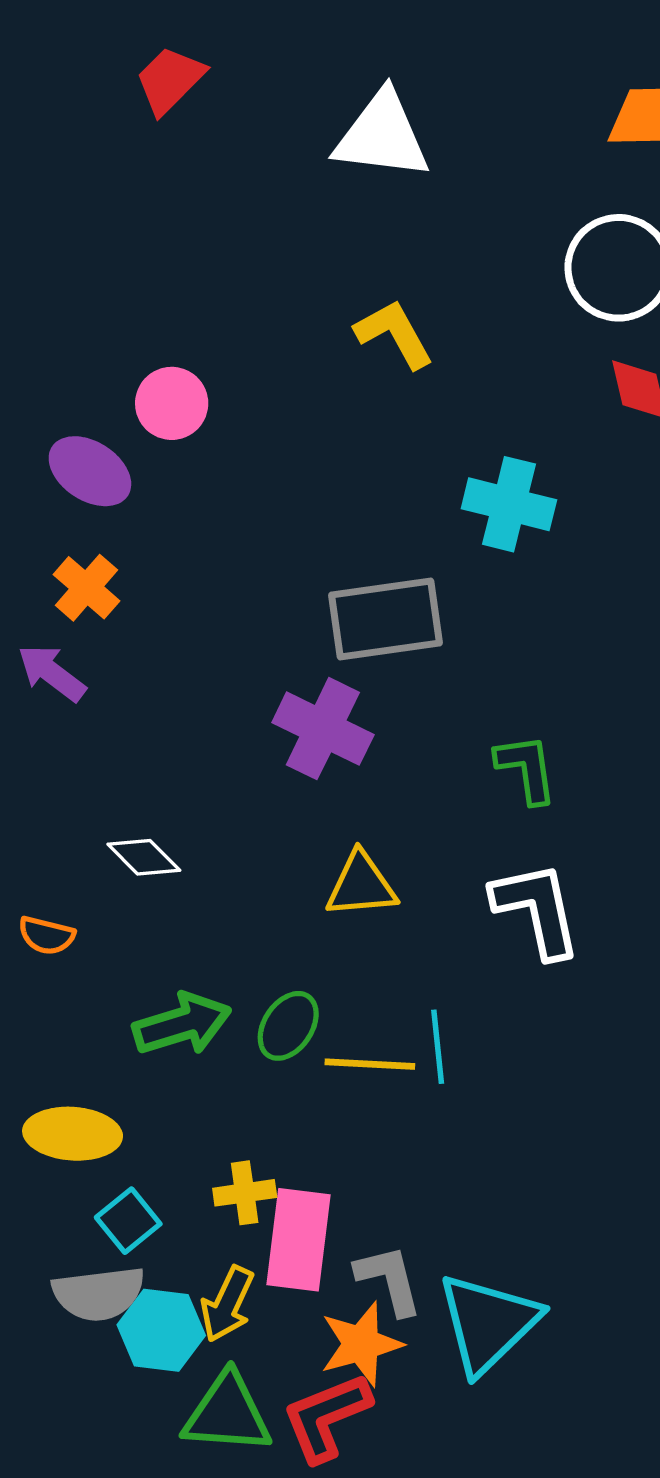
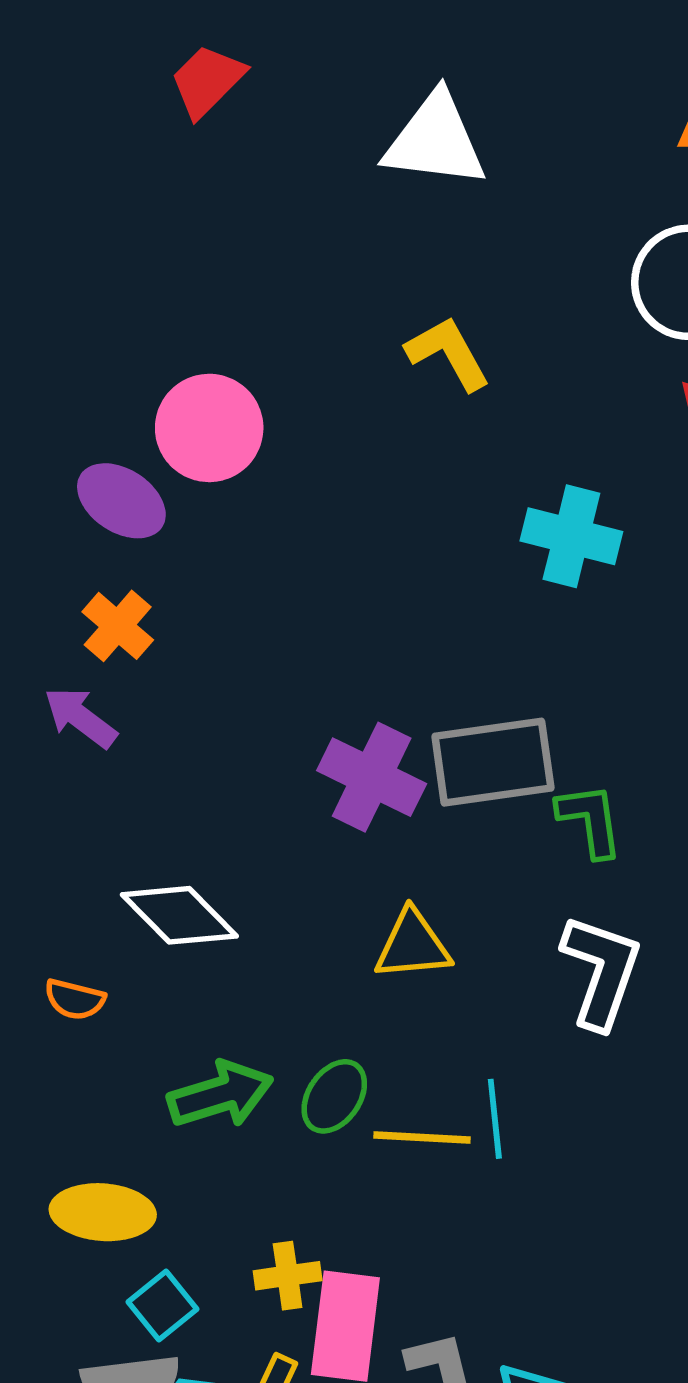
pink circle: (172, 403) -> (209, 428), size x1.4
gray rectangle: (386, 619) -> (493, 762), moved
white diamond: (144, 857) -> (179, 915), size x1.5
white L-shape: (537, 909) -> (601, 971), turned 31

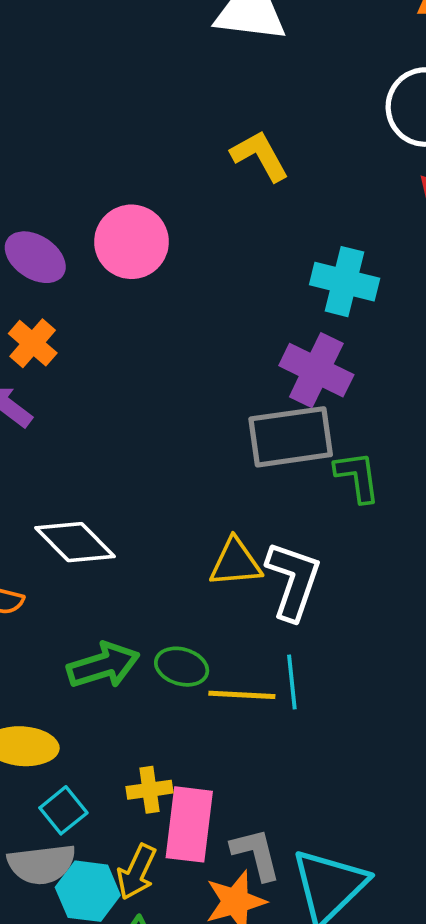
pink circle: (209, 428) -> (131, 242), moved
purple cross: (372, 777) -> (316, 370), moved
white L-shape: (601, 971) -> (293, 581), moved
green ellipse: (334, 1096) -> (182, 667), turned 72

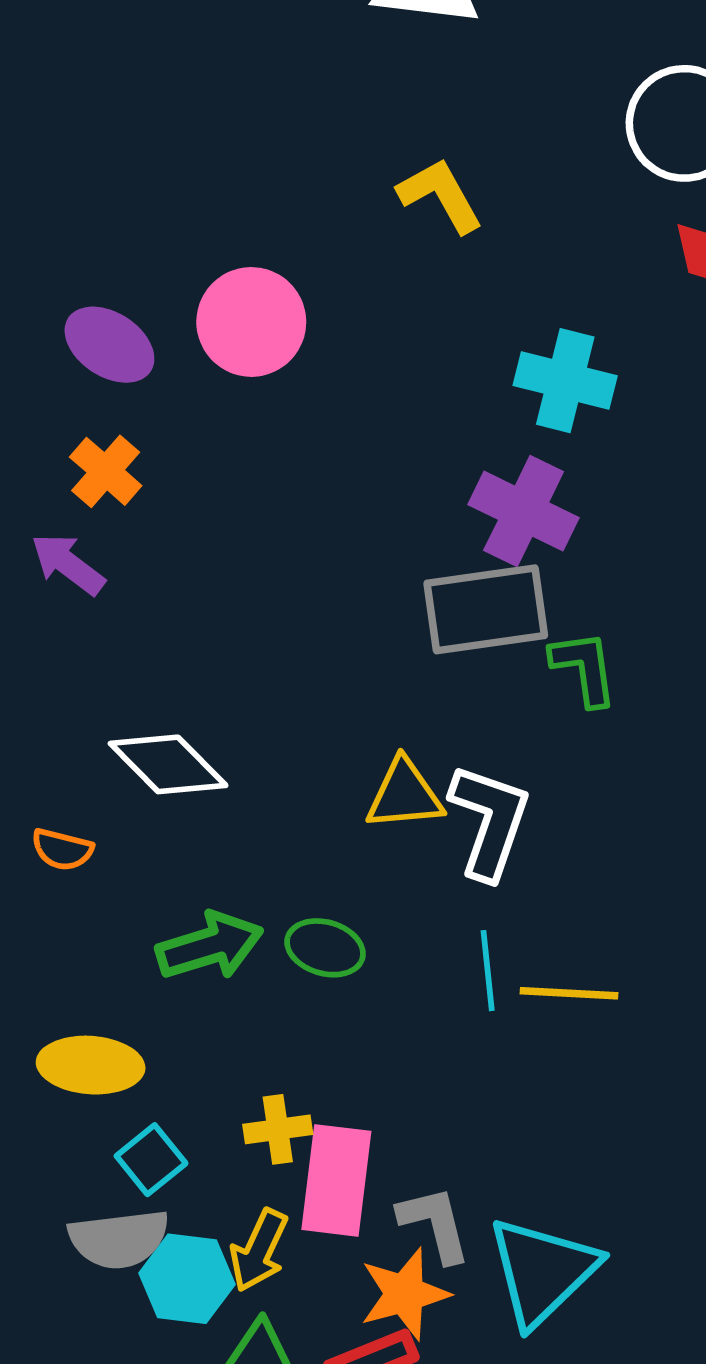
yellow line: (242, 695) -> (569, 993), moved

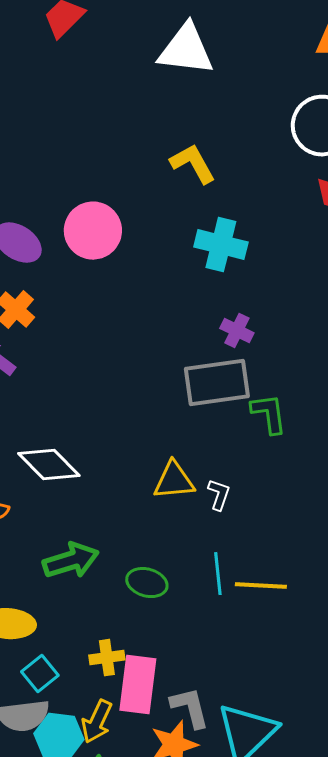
cyan cross: (565, 381) -> (221, 245), moved
purple cross: (524, 511) -> (237, 331), size x0.6
white L-shape: (490, 821) -> (219, 495), size x0.5
green ellipse: (325, 948) -> (147, 583), moved

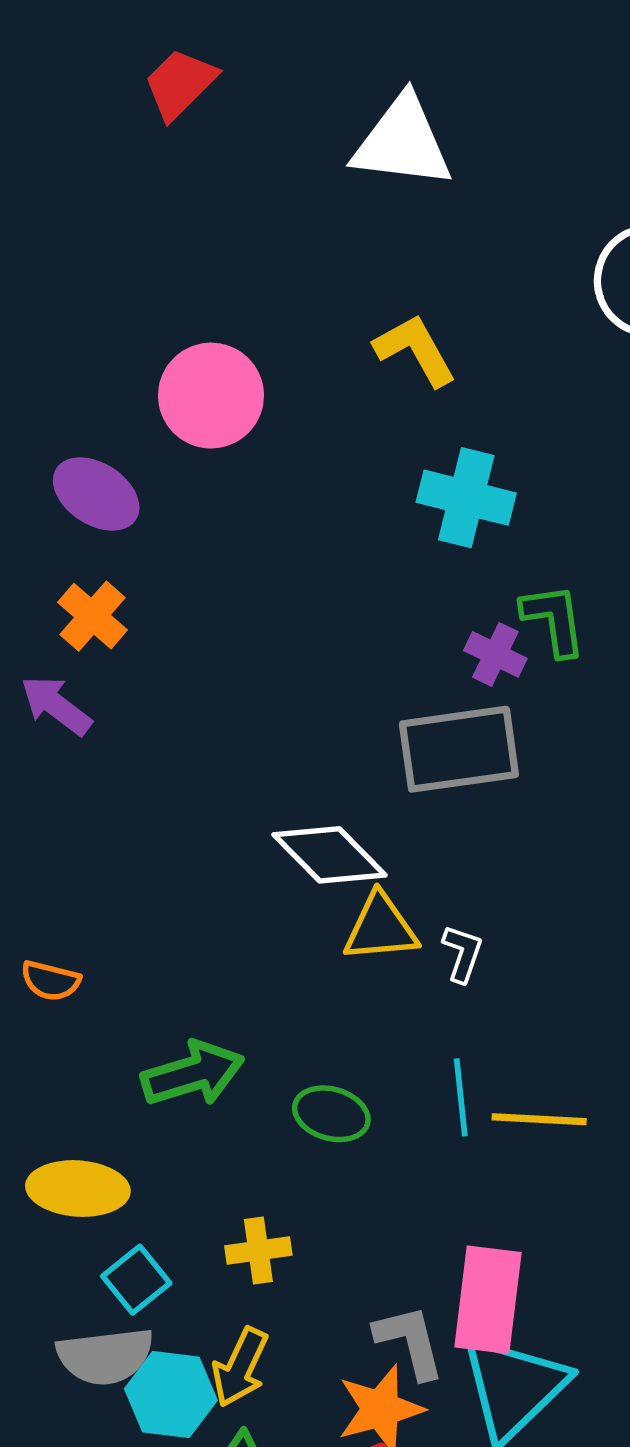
pink circle: (93, 231) -> (211, 396), moved
green L-shape: (269, 414) -> (554, 620), moved
white diamond: (49, 465) -> (329, 855), moved
pink rectangle: (138, 685) -> (488, 1300), moved

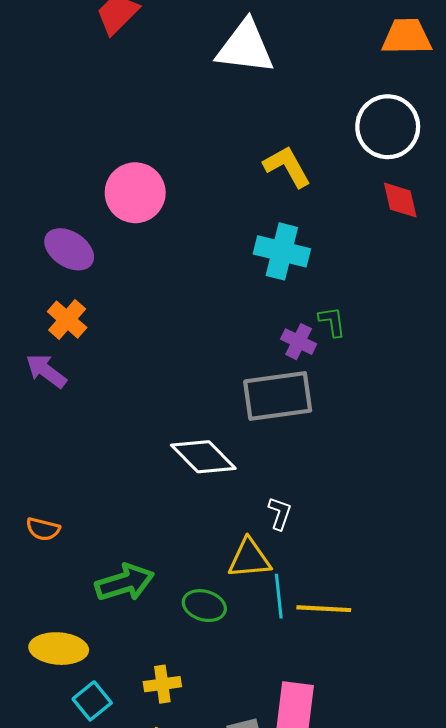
yellow L-shape: (415, 350) -> (287, 167), moved
green L-shape: (554, 620) -> (332, 322), size x0.7
yellow triangle: (381, 928) -> (249, 558), moved

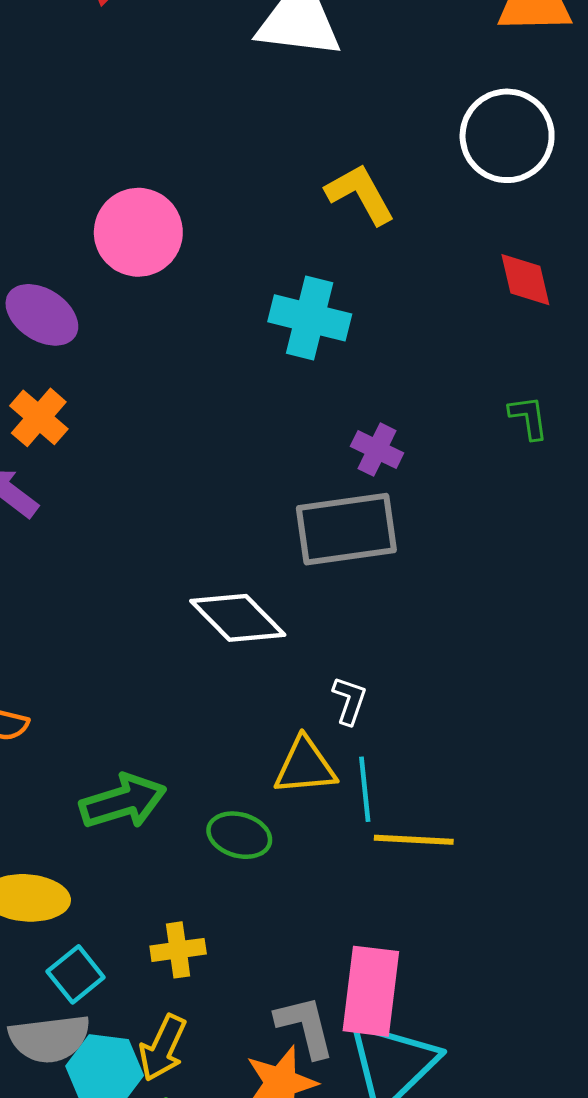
red diamond: (400, 200) -> (525, 280), moved
cyan cross: (282, 251) -> (310, 318), moved
green L-shape: (332, 322) -> (529, 417), moved
cyan line: (279, 596) -> (365, 789), moved

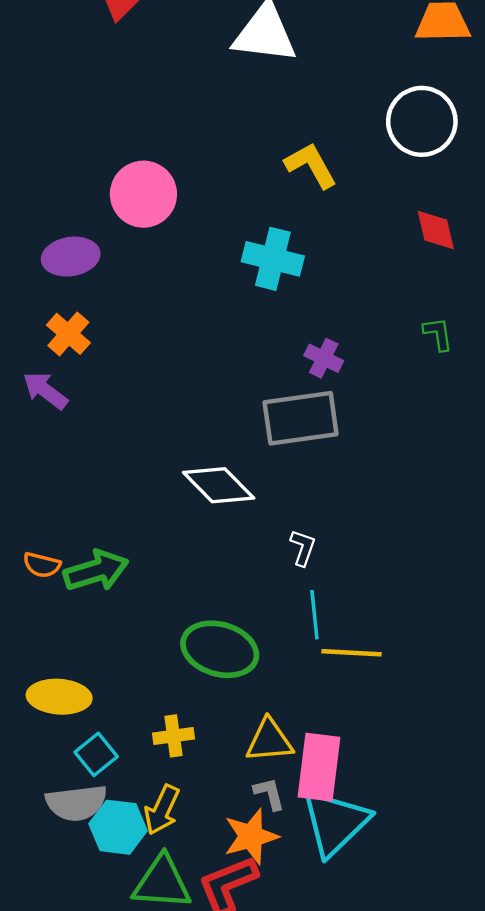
purple ellipse: (42, 315) -> (71, 257), turned -42
yellow triangle: (305, 766) -> (269, 741), moved
green arrow: (123, 801) -> (96, 571), moved
green ellipse: (239, 835) -> (220, 649), size x1.6
gray L-shape: (305, 1026) -> (269, 794), size x0.7

